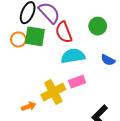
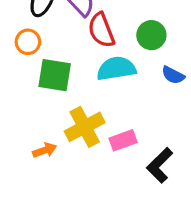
green circle: (98, 26) -> (151, 35), moved
green square: (35, 36) -> (55, 75), moved
pink rectangle: (77, 82) -> (123, 140), moved

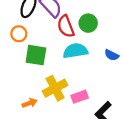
green circle: (151, 35) -> (88, 23), moved

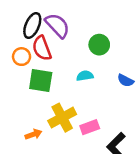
red semicircle: (66, 26) -> (42, 48), moved
cyan semicircle: (75, 51) -> (85, 76), size x0.6

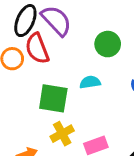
green square: (41, 80) -> (53, 98), moved
yellow cross: (62, 118) -> (62, 134), size x0.7

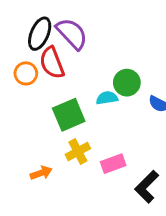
green circle: (108, 44) -> (127, 83), moved
green square: (53, 98) -> (69, 115), turned -32

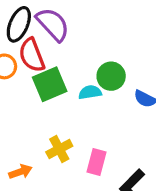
green square: (69, 115) -> (50, 84), moved
pink rectangle: (113, 164) -> (97, 162), turned -55

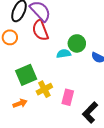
red semicircle: (32, 55) -> (40, 30), moved
green square: (50, 84) -> (26, 75), moved

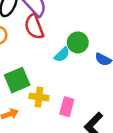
cyan semicircle: (64, 54) -> (62, 55), turned 144
yellow cross: (44, 89) -> (39, 97), turned 35

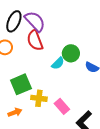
pink rectangle: (67, 107) -> (62, 106), turned -56

